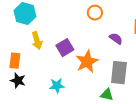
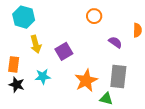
orange star: (87, 62) -> (86, 81), moved
cyan star: (57, 86) -> (43, 77), moved

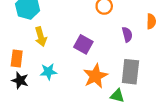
purple semicircle: (115, 42) -> (127, 34), turned 40
purple square: (64, 51) -> (83, 44), moved, turned -30

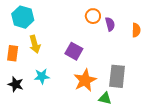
purple semicircle: (127, 34) -> (110, 24), moved
orange rectangle: (17, 59) -> (13, 53), moved

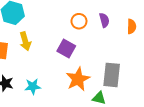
orange circle: (93, 16) -> (79, 21), moved
cyan star: (42, 76) -> (33, 86), moved

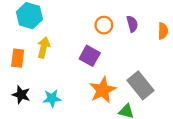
yellow arrow: (25, 41) -> (44, 48), turned -150
gray rectangle: (112, 75) -> (140, 85), turned -45

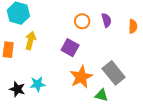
black star: (21, 95) -> (17, 89), moved

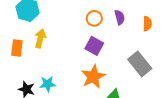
purple square: (70, 48) -> (94, 46), moved
gray rectangle: (114, 73) -> (140, 64), moved

